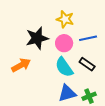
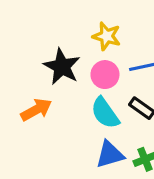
black star: (37, 38) -> (62, 67), turned -30

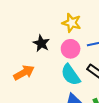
black star: (62, 67) -> (41, 43), size x0.7

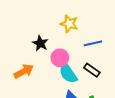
pink circle: (71, 49) -> (60, 58), moved

